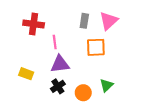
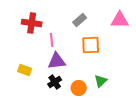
gray rectangle: (84, 21) -> (80, 20), turned 40
pink triangle: (109, 21) -> (120, 20), moved, turned 42

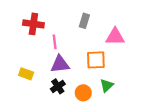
gray rectangle: (80, 20) -> (84, 21), turned -32
pink triangle: (120, 20) -> (115, 37), moved
orange square: (91, 45) -> (96, 60), moved

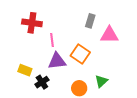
gray rectangle: (84, 21) -> (90, 21), moved
orange square: (96, 60) -> (80, 54), moved, turned 36
black cross: (58, 86) -> (42, 82), moved

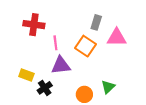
orange square: (80, 54) -> (85, 46), moved

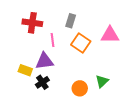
gray rectangle: (96, 22) -> (71, 21), moved
purple triangle: (61, 65) -> (44, 61), moved

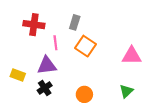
pink triangle: (110, 35) -> (132, 56), moved
yellow rectangle: (25, 70) -> (18, 75), moved
green triangle: (102, 81) -> (126, 91), moved

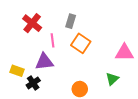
red cross: (34, 25) -> (32, 23), turned 30
black cross: (45, 88) -> (33, 83), moved
green triangle: (126, 91) -> (112, 79), moved

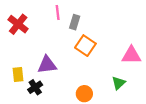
red cross: (32, 23) -> (18, 24), moved
pink line: (52, 40) -> (58, 12), moved
yellow rectangle: (17, 71) -> (18, 74), turned 64

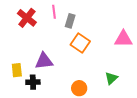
red cross: (18, 24) -> (27, 18), moved
pink triangle: (131, 55) -> (123, 39), moved
black cross: (35, 87) -> (33, 82), turned 32

